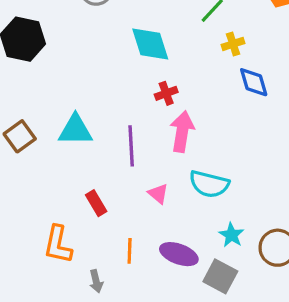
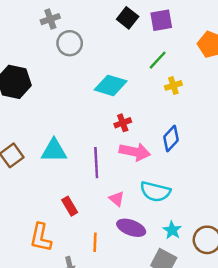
cyan diamond: (150, 44) -> (111, 85), turned -56
blue diamond: (254, 82) -> (171, 138), moved, turned 60
pink arrow: (182, 132) -> (135, 152), turned 92
purple ellipse: (179, 254) -> (131, 228), moved

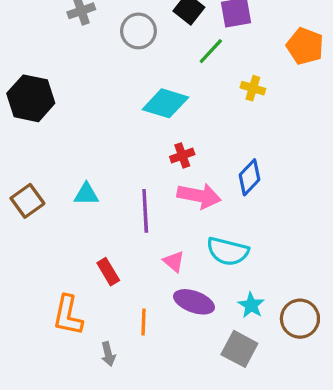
gray circle: (70, 43) -> (138, 31), moved
green line: (158, 60) -> (211, 51), moved
yellow cross: (173, 85) -> (253, 88), moved, turned 35
cyan triangle: (54, 151) -> (86, 194), size x0.7

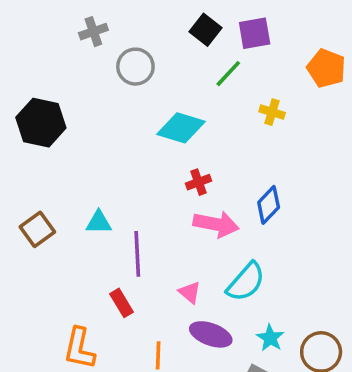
gray circle: (138, 31) -> (135, 67), moved
purple line: (145, 211) -> (137, 254), moved
cyan semicircle: (228, 251) -> (246, 282), turned -63

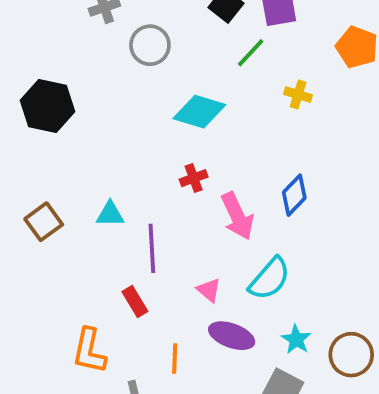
red cross: (198, 182) -> (194, 178), moved
pink arrow: (216, 224) -> (237, 216), turned 54

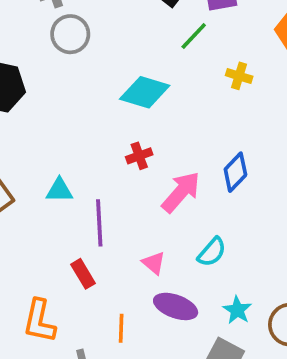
gray circle: (150, 45) -> (70, 34), moved
pink arrow: (237, 216) -> (181, 192), turned -114
cyan semicircle: (270, 279) -> (212, 252), size x0.7

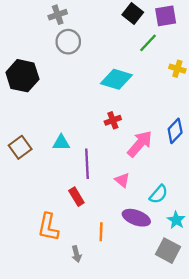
cyan semicircle: (212, 252) -> (159, 194), moved
pink triangle: (154, 263) -> (122, 180), moved

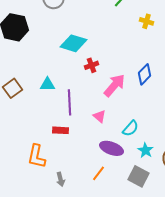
cyan diamond: (116, 79) -> (74, 43), moved
red rectangle: (76, 197) -> (60, 130), turned -56
orange line: (101, 232) -> (98, 173), moved, turned 35

